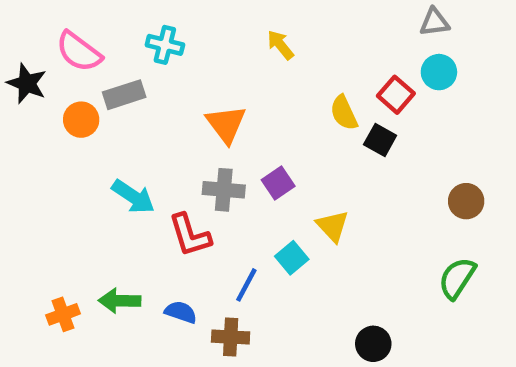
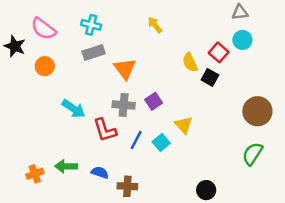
gray rectangle: (124, 95) -> (94, 52), moved
brown circle: (466, 201) -> (257, 111), size x1.5
blue line: (246, 285) -> (136, 140), moved

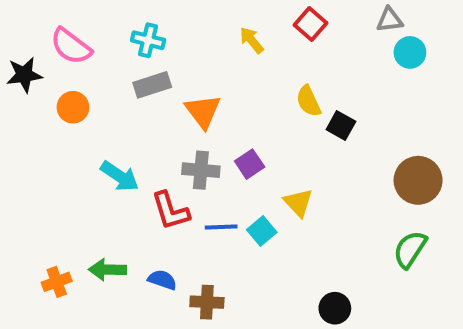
cyan circle: (242, 40) -> (410, 52), moved
black star: (15, 46) -> (24, 75), turned -30
red square: (219, 52) -> (310, 24), moved
blue line: (136, 140) -> (221, 227), turned 60

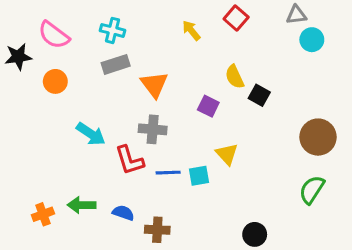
purple square: (250, 164) -> (208, 106), moved, turned -30
cyan square: (262, 231) -> (199, 176), turned 30

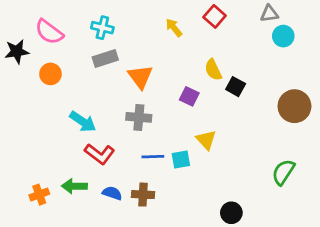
brown circle: (318, 137) -> (294, 106), moved
red L-shape: (129, 160) -> (100, 154), moved, turned -36
brown cross: (157, 230) -> (143, 195), moved

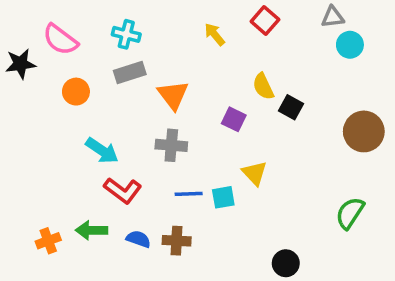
orange circle: (50, 74) -> (76, 92), moved

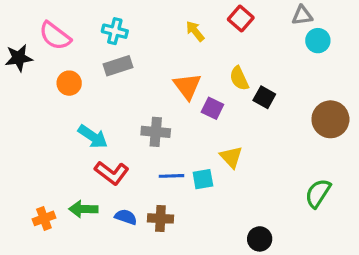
orange triangle: (173, 95) -> (187, 86), moved

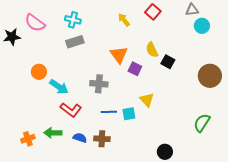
orange circle: (69, 83) -> (39, 72), moved

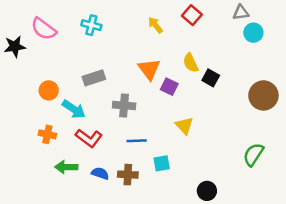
gray rectangle: (75, 42) -> (94, 78), moved
cyan square: (129, 114) -> (162, 163), moved
orange cross: (28, 139) -> (47, 134), moved, turned 32

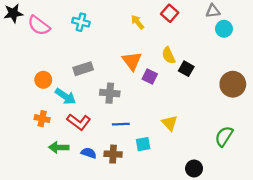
black star: (15, 46) -> (13, 13), moved
yellow triangle: (184, 126) -> (170, 123), moved
black circle: (207, 191) -> (194, 168), moved

